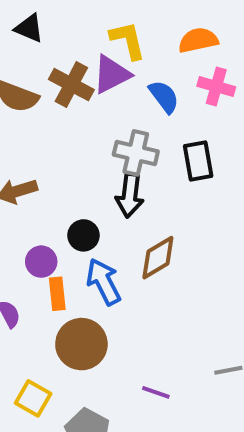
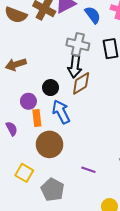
brown diamond: (158, 258) -> (81, 83), moved

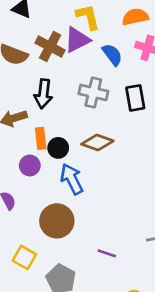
black arrow: (75, 67) -> (43, 94), moved
brown diamond: (81, 83) -> (97, 143), turned 50
orange rectangle: (37, 118) -> (41, 138), moved

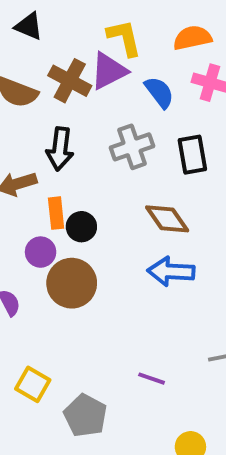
gray cross: (93, 92) -> (132, 147), turned -32
brown diamond: (97, 143) -> (167, 219), moved, turned 36
blue arrow: (72, 179) -> (171, 271), moved, turned -60
brown circle: (57, 221) -> (72, 283), moved

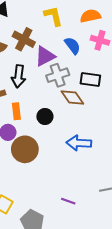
purple triangle: (109, 71) -> (45, 56), moved
black rectangle: (192, 155) -> (90, 79), turned -72
brown diamond: (167, 219) -> (72, 97), moved
black circle: (81, 227) -> (45, 116), moved

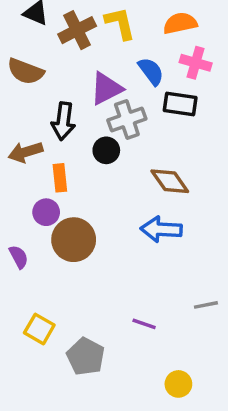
brown cross: (24, 39) -> (77, 30), moved, turned 35
black rectangle: (90, 79) -> (180, 104), moved
brown diamond: (72, 97) -> (170, 181), moved
black circle: (45, 116) -> (106, 150), moved

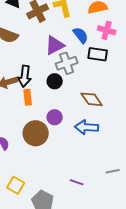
black arrow: (63, 121) -> (25, 76), moved
purple circle: (46, 212) -> (55, 117), moved

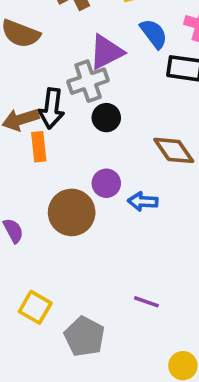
gray cross: (67, 63) -> (88, 81), moved
orange rectangle: (28, 97) -> (39, 147), moved
blue arrow: (87, 127) -> (143, 201), moved, size x0.7

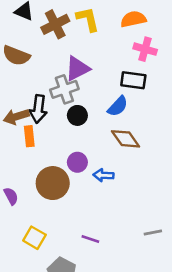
blue semicircle: (154, 34) -> (118, 106), moved, turned 80
purple line: (146, 302) -> (90, 239), moved
yellow square: (35, 307) -> (34, 238), moved

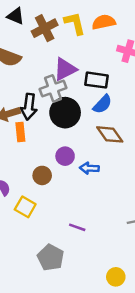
orange semicircle: (133, 19) -> (104, 22), moved
black rectangle: (133, 80) -> (96, 80), moved
black circle: (77, 115) -> (65, 113), size x1.6
brown circle: (53, 183) -> (42, 175), size x0.6
yellow square: (34, 238) -> (25, 207), moved

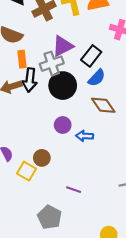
black rectangle: (96, 80) -> (91, 56), turned -60
orange rectangle: (20, 132) -> (22, 59), moved
brown circle: (42, 175) -> (42, 158), moved

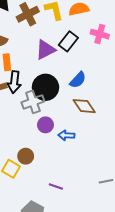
black rectangle: (91, 56) -> (68, 41), moved
gray cross: (52, 64) -> (33, 102), moved

